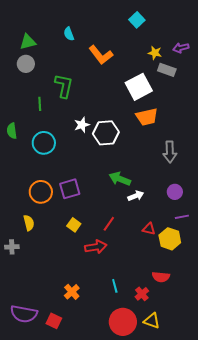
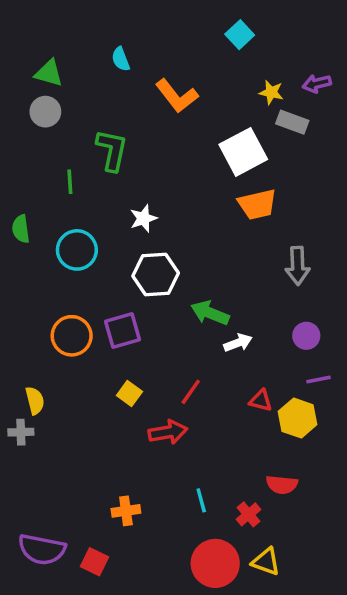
green triangle: (28, 42) -> (49, 73), turned 30
white hexagon: (106, 133) -> (156, 274), moved
yellow semicircle: (29, 223) -> (35, 401), moved
orange cross: (72, 292) -> (126, 511), turned 35

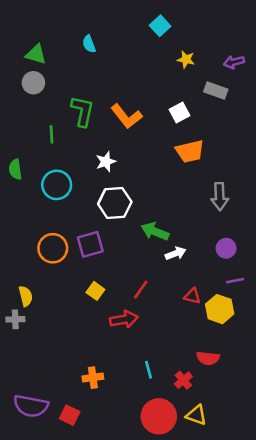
cyan square: (240, 35) -> (160, 26), moved
yellow star: (271, 92) -> (186, 59), moved
orange L-shape: (177, 96) -> (126, 116), moved
white square: (243, 152) -> (180, 112), size x0.6

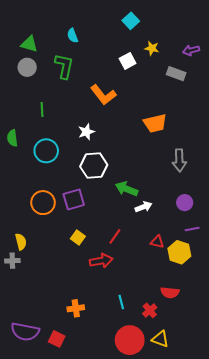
green L-shape: (83, 111) -> (64, 66), moved
white square: (180, 112) -> (128, 61), moved

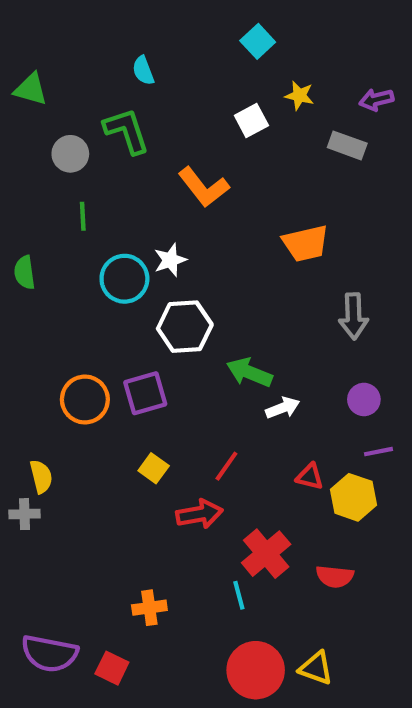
green triangle: (29, 44) -> (31, 89), moved
green L-shape: (64, 66) -> (127, 131), turned -30
gray circle: (27, 67) -> (70, 154), moved
cyan circle: (46, 151) -> (124, 279), moved
red cross: (150, 310) -> (266, 554), moved, size x1.6

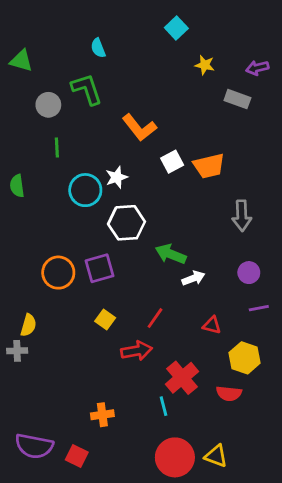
white square: (251, 120) -> (172, 162), moved
yellow semicircle: (41, 477) -> (28, 325), turned 30
yellow hexagon: (353, 497) -> (245, 358), moved

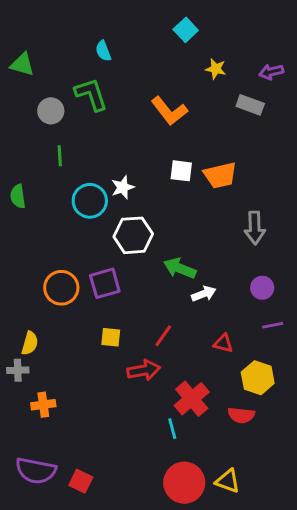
orange L-shape: (139, 128) -> (169, 111), moved
white square: (172, 162) -> (181, 171), turned 35
yellow square: (105, 319) -> (111, 337), turned -30
orange cross: (102, 415) -> (43, 405), moved

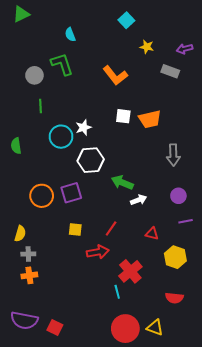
green triangle: (22, 64) -> (21, 14), moved, turned -42
green semicircle: (18, 196) -> (16, 146), moved
gray cross: (18, 370) -> (28, 254), moved
red semicircle: (241, 415) -> (174, 298), moved

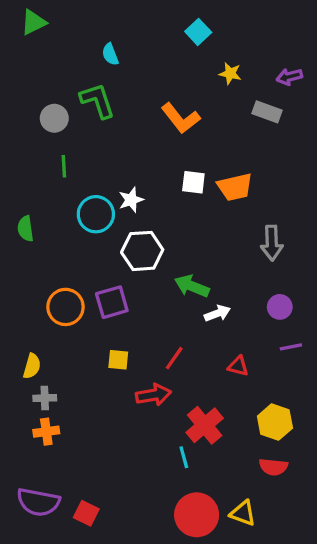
yellow hexagon: (175, 257) -> (275, 422), moved

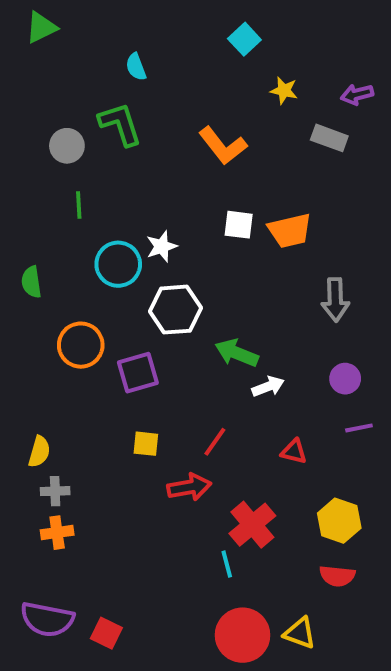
orange circle: (65, 307) -> (81, 345), moved

